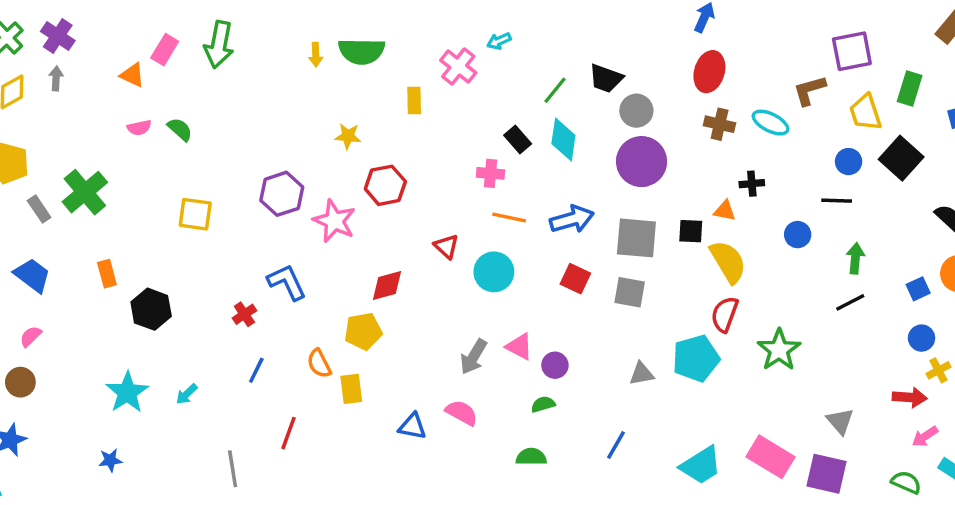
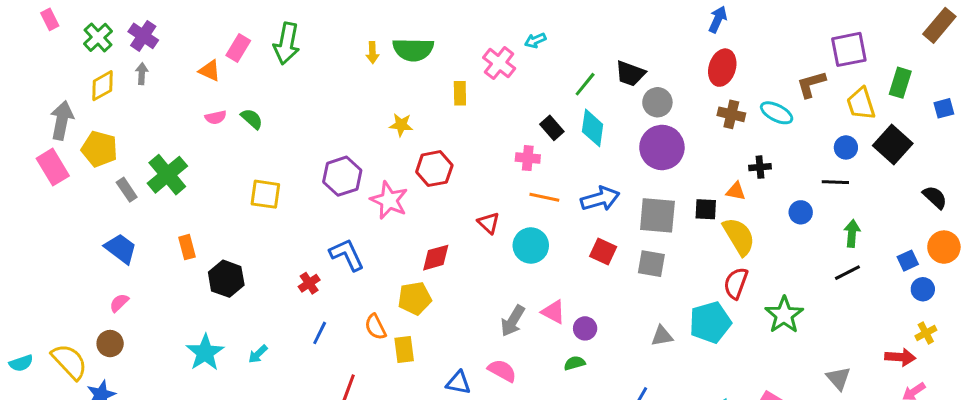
blue circle: (922, 338) -> (923, 289), moved

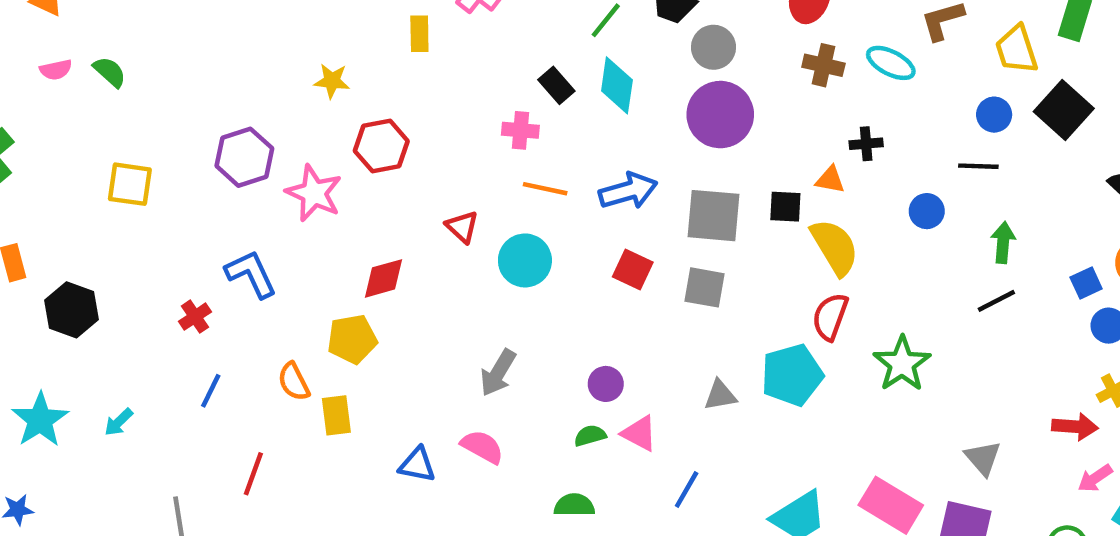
pink triangle: (553, 312) -> (639, 433), moved

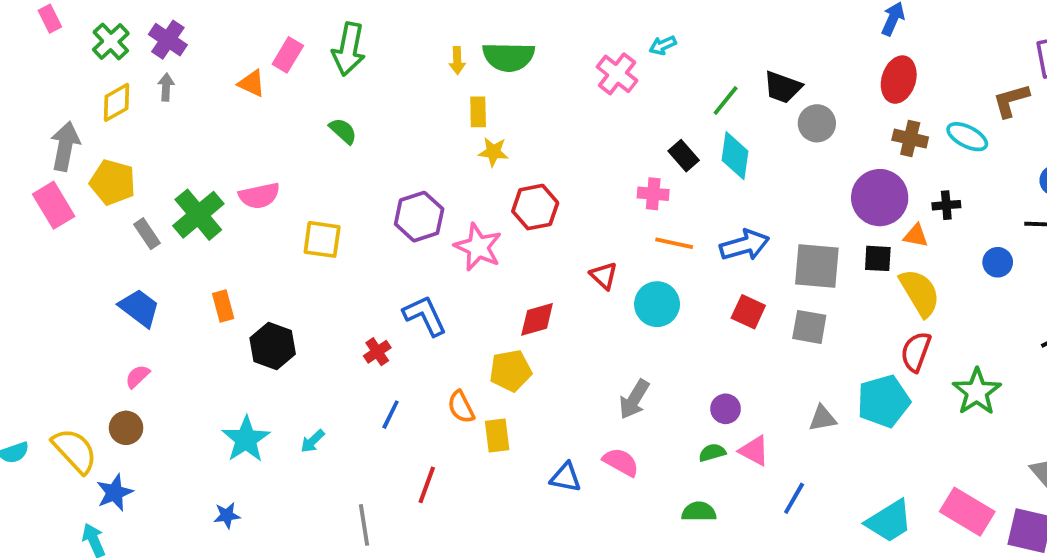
yellow rectangle: (419, 34) -> (478, 112), moved
pink semicircle: (56, 70) -> (259, 196), moved, size x1.5
green semicircle: (110, 72) -> (343, 131), moved
purple circle: (720, 115) -> (880, 198), moved

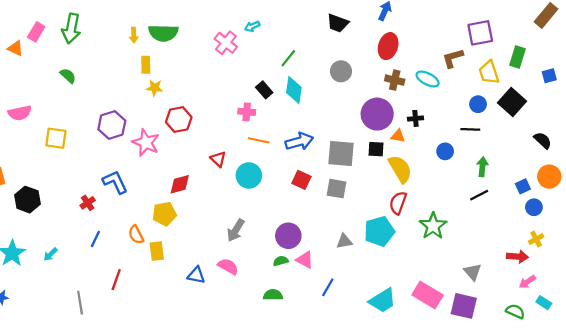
black trapezoid: (783, 87) -> (338, 23), moved
purple circle: (726, 409) -> (288, 236), size x1.5

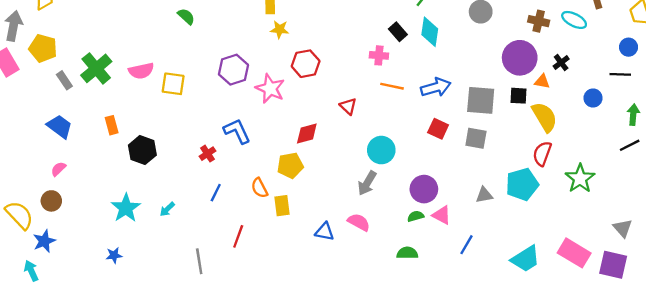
pink semicircle: (20, 113) -> (141, 71), moved
black cross: (416, 118) -> (561, 63), turned -32
cyan circle: (249, 175) -> (381, 150), moved

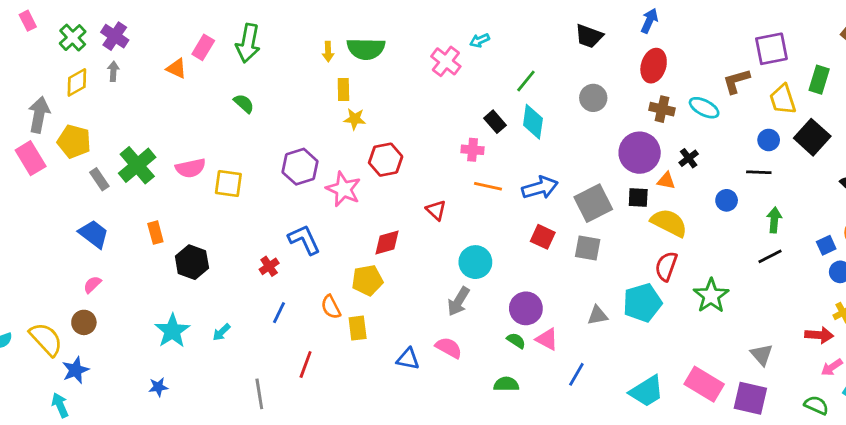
gray square: (481, 100) -> (593, 203), turned -32
yellow semicircle: (545, 117) -> (669, 223), turned -32
green semicircle: (416, 216) -> (516, 341), turned 49

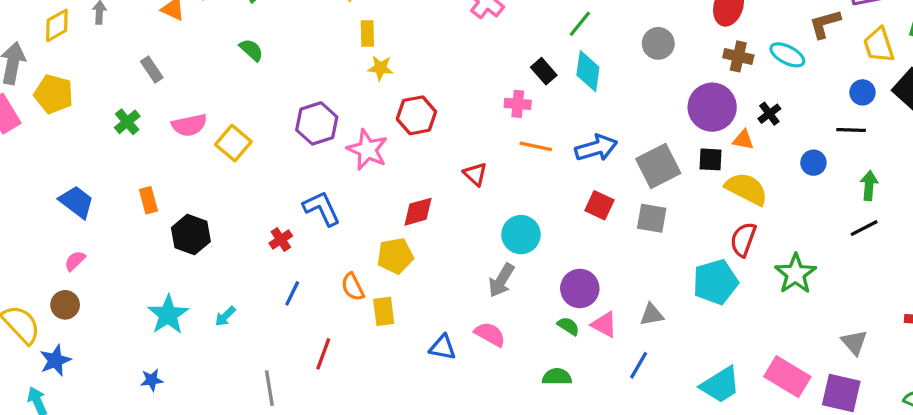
green cross: (137, 165) -> (127, 122), size x0.6
gray rectangle: (99, 179) -> (152, 70), moved
yellow square: (228, 183) -> (233, 143), turned 32
gray triangle: (597, 315) -> (652, 315), moved

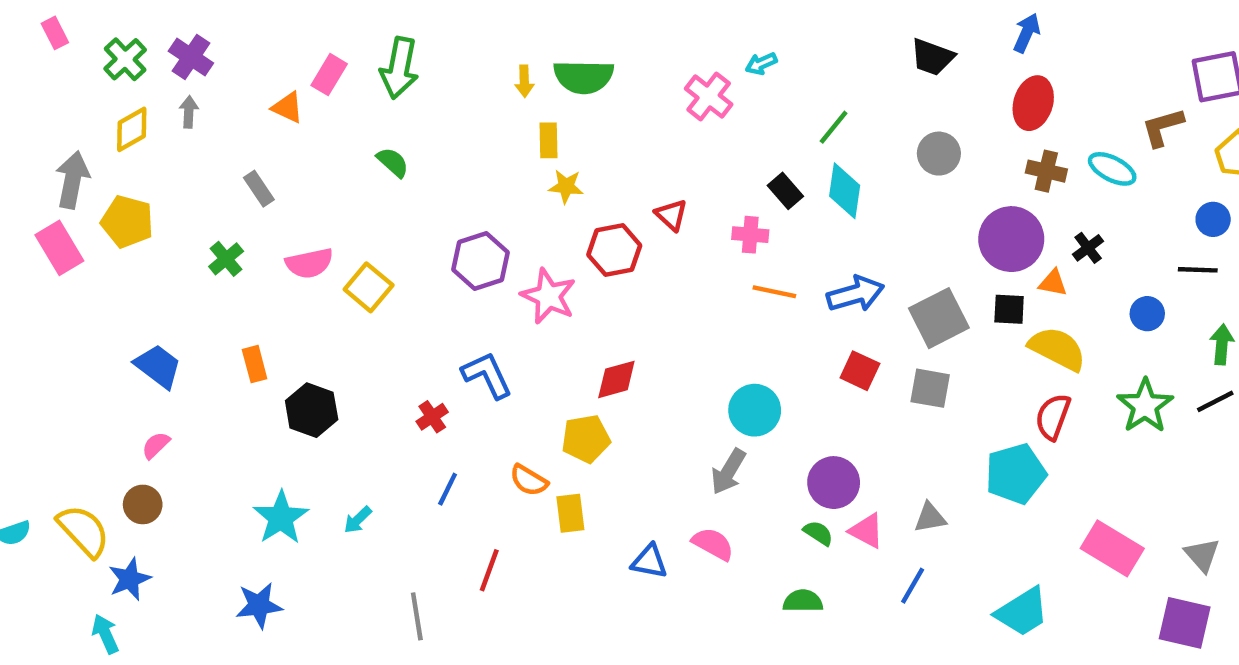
red triangle: (475, 174) -> (671, 215), moved
green star: (795, 274) -> (1145, 406), moved
orange semicircle: (353, 287) -> (529, 480), turned -32
pink rectangle: (787, 377) -> (1112, 548), moved
blue star: (152, 380) -> (259, 605), size x1.5

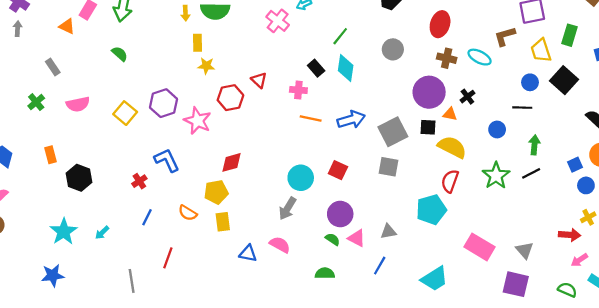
yellow square: (369, 287) -> (125, 113), moved
red square: (860, 371) -> (338, 170), moved
yellow rectangle: (570, 513) -> (223, 222), moved

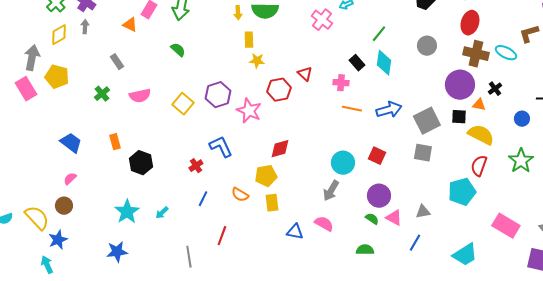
brown cross: (447, 58) -> (476, 54), size x1.4

